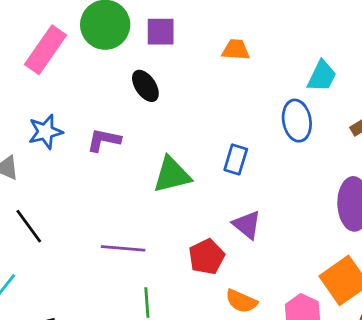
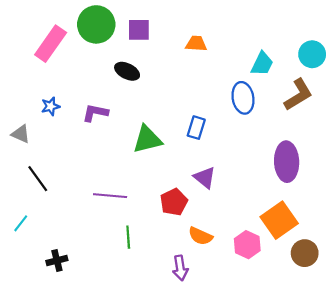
black ellipse: (145, 86) -> (127, 71), turned -30
blue star: (45, 132) -> (51, 106), size x0.7

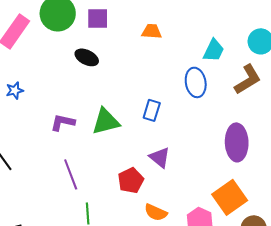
purple L-shape: (95, 113) -> (63, 122), moved
purple line: (110, 196) -> (71, 174), turned 64

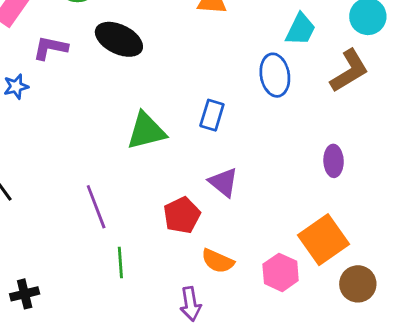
black ellipse: (87, 57) -> (119, 39), size x1.4
purple L-shape: (63, 122) -> (50, 48), moved
purple ellipse: (237, 142) -> (334, 161), size x0.6

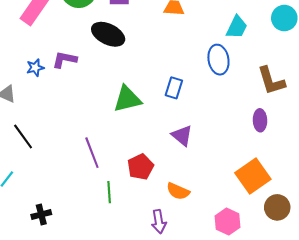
purple L-shape: (50, 48) -> (65, 60), moved
brown L-shape: (349, 71) -> (271, 81), moved, turned 104
red pentagon: (182, 215) -> (141, 167), moved
pink hexagon: (281, 272) -> (228, 222), moved

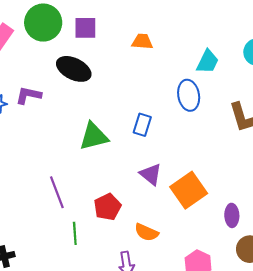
purple ellipse: (260, 120) -> (232, 215), moved
orange square: (253, 176) -> (189, 190), moved

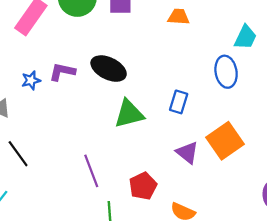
black ellipse: (74, 69) -> (109, 69), moved
orange square: (189, 190) -> (225, 141), moved

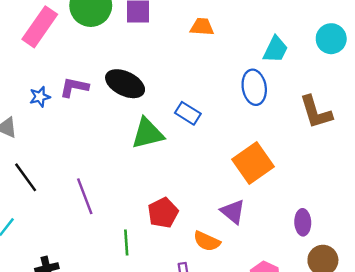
blue rectangle: (179, 102) -> (188, 113), moved, turned -75
purple triangle: (187, 153) -> (233, 212), moved
purple line: (91, 171) -> (85, 196), moved

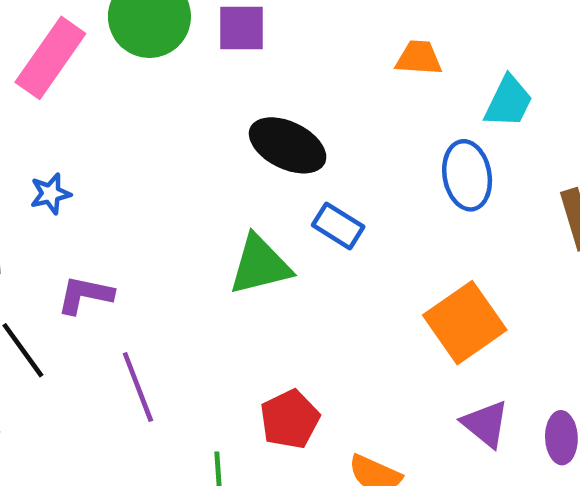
orange trapezoid: (202, 27) -> (419, 58), moved
black ellipse: (125, 84) -> (288, 145), moved
purple L-shape: (74, 87) -> (85, 295), moved
purple triangle: (233, 212) -> (485, 424), moved

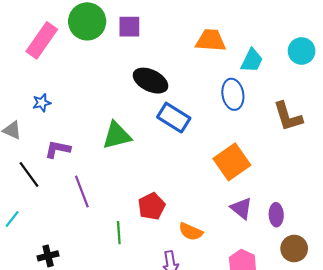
orange trapezoid: (419, 58) -> (211, 40), size x1.4
blue rectangle: (338, 226) -> (174, 118), size x1.4
green triangle: (260, 265) -> (117, 135), moved

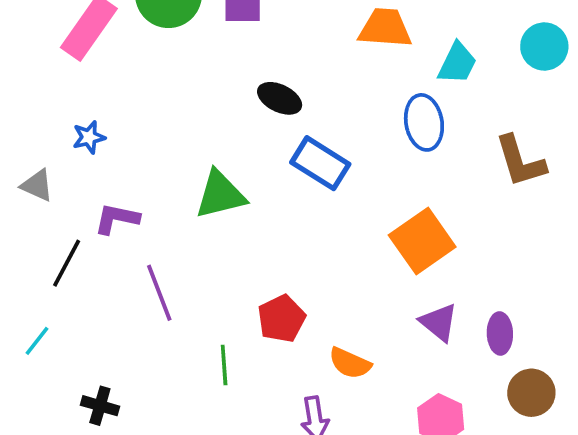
black ellipse: (151, 81) -> (280, 98), size x0.7
black line: (29, 175) -> (67, 263), turned 64
black cross: (48, 256) -> (100, 406), turned 30

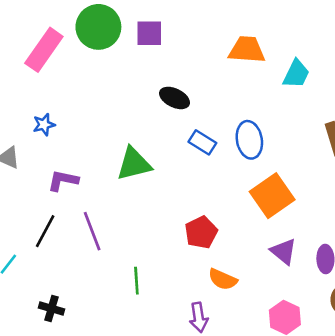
blue ellipse: (424, 122) -> (249, 140), moved
blue rectangle: (320, 163) -> (202, 142), size x0.7
black line: (67, 263) -> (45, 231), moved
red pentagon: (281, 319) -> (201, 232), moved

